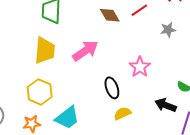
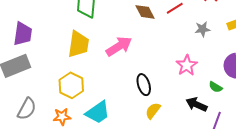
pink star: (140, 67) -> (187, 65), moved
yellow semicircle: (122, 113) -> (153, 111), turned -30

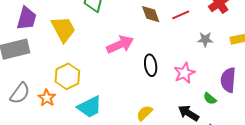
yellow trapezoid: (78, 44) -> (63, 29), moved, turned -44
black ellipse: (144, 85) -> (151, 65), moved
orange star: (62, 117) -> (47, 98), moved, turned 30

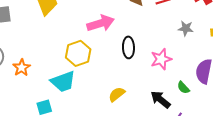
yellow hexagon: (67, 76) -> (78, 53), moved

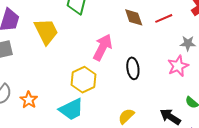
pink arrow: (101, 23) -> (103, 47), turned -40
pink star: (161, 59) -> (178, 66), moved

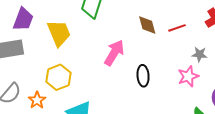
yellow hexagon: (83, 80) -> (58, 77), moved

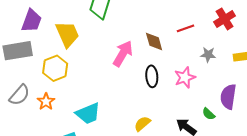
brown diamond: (147, 25) -> (154, 41), moved
pink star: (188, 76) -> (185, 77), moved
yellow hexagon: (58, 77) -> (55, 68), moved

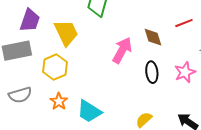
gray semicircle: (19, 95) -> (20, 95), turned 35
orange star: (46, 102) -> (59, 101), moved
cyan trapezoid: (88, 114) -> (89, 111), turned 56

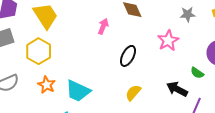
pink arrow: (122, 50) -> (103, 26), size x0.6
black ellipse: (152, 72) -> (128, 56), moved, turned 40

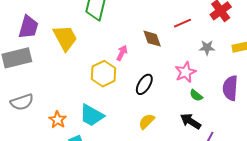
yellow hexagon: (39, 51) -> (103, 74), moved
green semicircle: (197, 73) -> (196, 95), moved
orange star: (47, 85) -> (58, 120), moved

